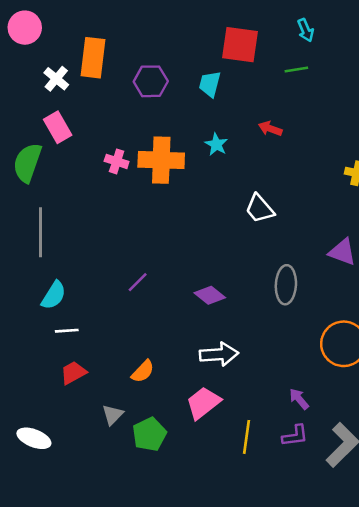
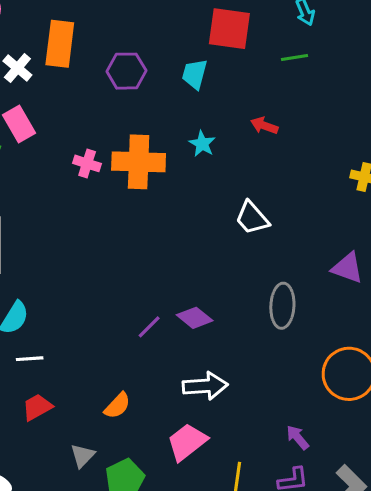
purple line: (138, 282) -> (149, 327), moved

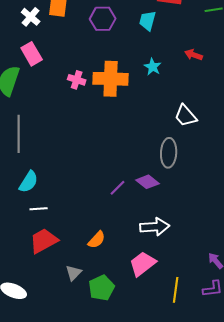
gray ellipse: (282, 306) -> (169, 153), moved
red trapezoid: (37, 407) -> (44, 241), size x1.4

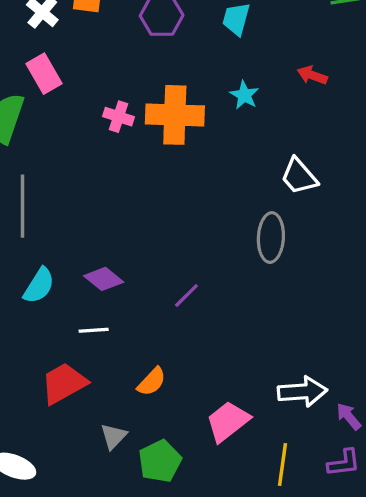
purple diamond: (148, 182) -> (104, 279), moved
white line: (39, 209) -> (94, 330), moved
white arrow: (155, 227) -> (302, 392), moved

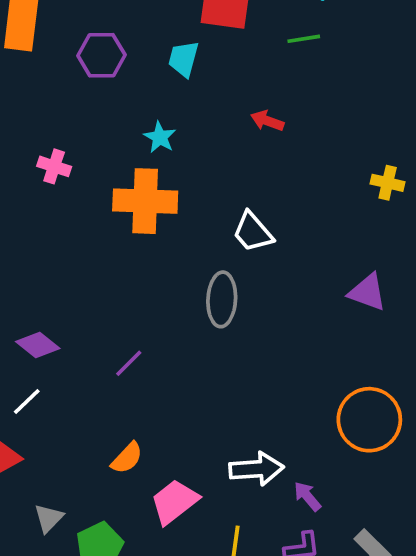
cyan star: (244, 95) -> (160, 137), moved
orange cross: (175, 115) -> (145, 201), moved
white line: (94, 330) -> (27, 401), turned -40
orange semicircle: (152, 382) -> (127, 458), moved

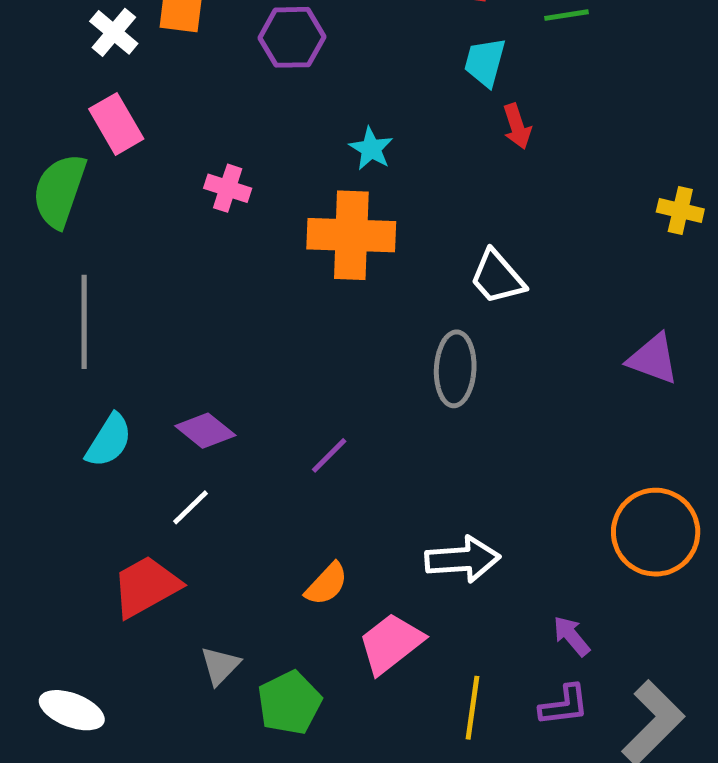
cyan trapezoid: (183, 59) -> (485, 62), moved
red arrow: (267, 121) -> (517, 126), turned -128
white arrow: (256, 469) -> (463, 559), moved

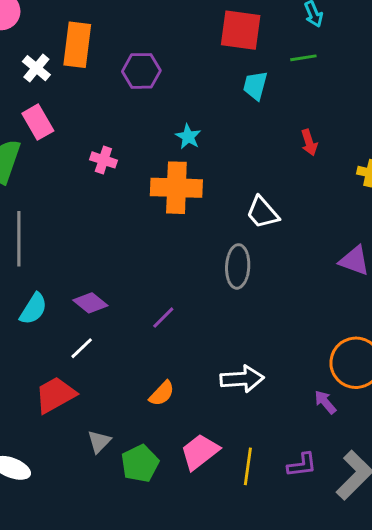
red arrow: (517, 126) -> (309, 142), moved
purple arrow: (571, 636) -> (325, 402), moved
pink trapezoid: (391, 643) -> (200, 452), moved

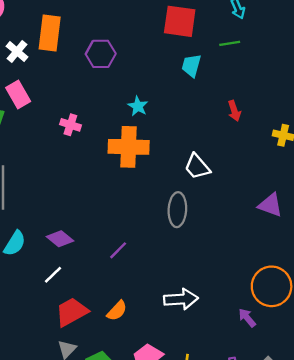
red trapezoid: (55, 395) -> (72, 312), moved

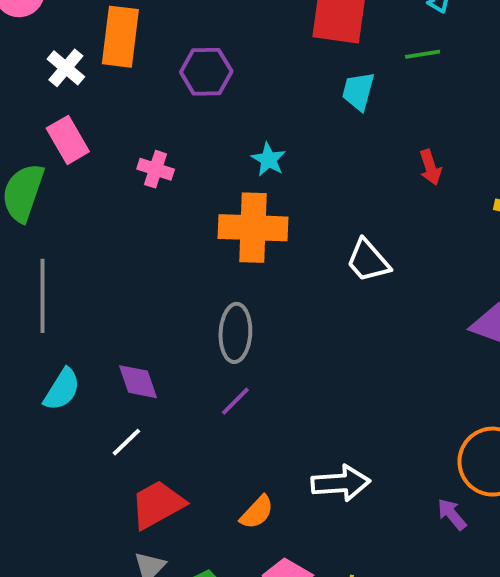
pink cross: (70, 125) -> (156, 169), moved
gray ellipse: (177, 210) -> (235, 333), moved
purple diamond: (60, 239) -> (138, 382), turned 32
orange semicircle: (117, 311) -> (257, 512), moved

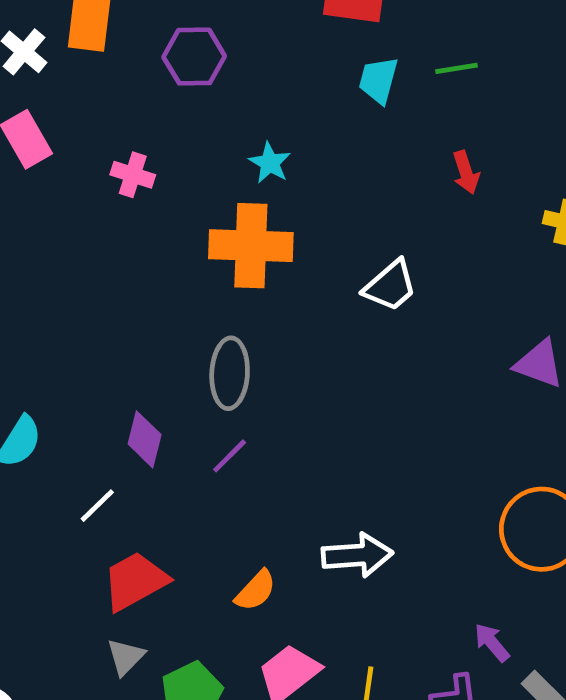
green line: (423, 54) -> (456, 68), moved
white trapezoid: (368, 261) -> (390, 286), turned -90
purple diamond: (138, 382) -> (145, 439), moved, turned 33
purple arrow: (452, 514) -> (492, 643), moved

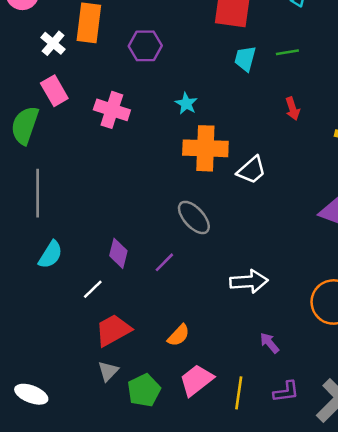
pink cross: (133, 175) -> (112, 110), size x1.5
orange cross: (251, 246) -> (205, 148), moved
gray ellipse: (230, 373) -> (194, 217), moved, turned -45
white arrow: (357, 555) -> (249, 281), moved
purple arrow: (492, 643) -> (269, 343), moved

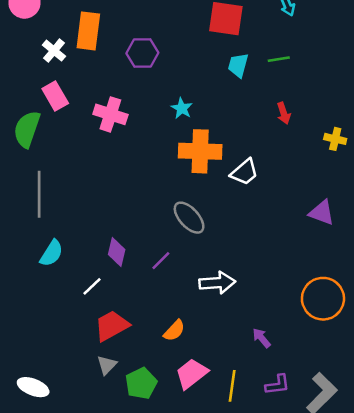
white arrow: (249, 281) -> (217, 283), moved

